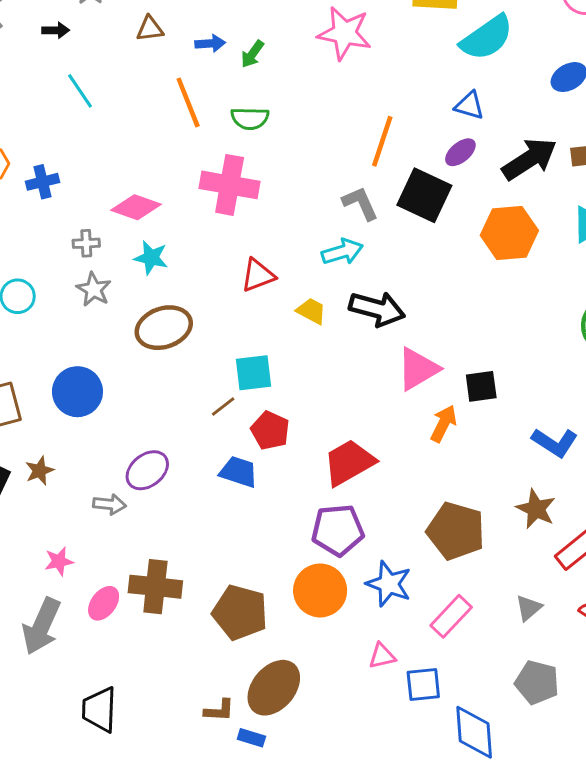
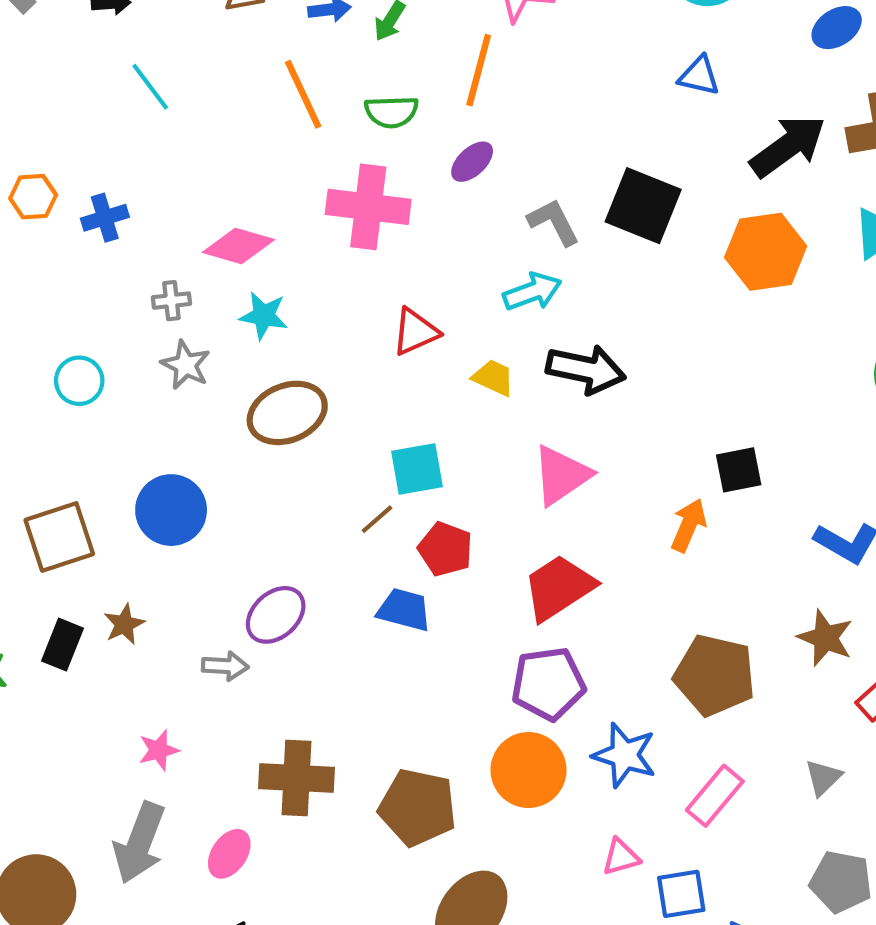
orange line: (382, 141) -> (479, 70), moved
purple ellipse: (460, 152) -> (472, 162), moved
pink triangle: (418, 369) -> (561, 475), moved
pink ellipse: (104, 603) -> (229, 854), moved

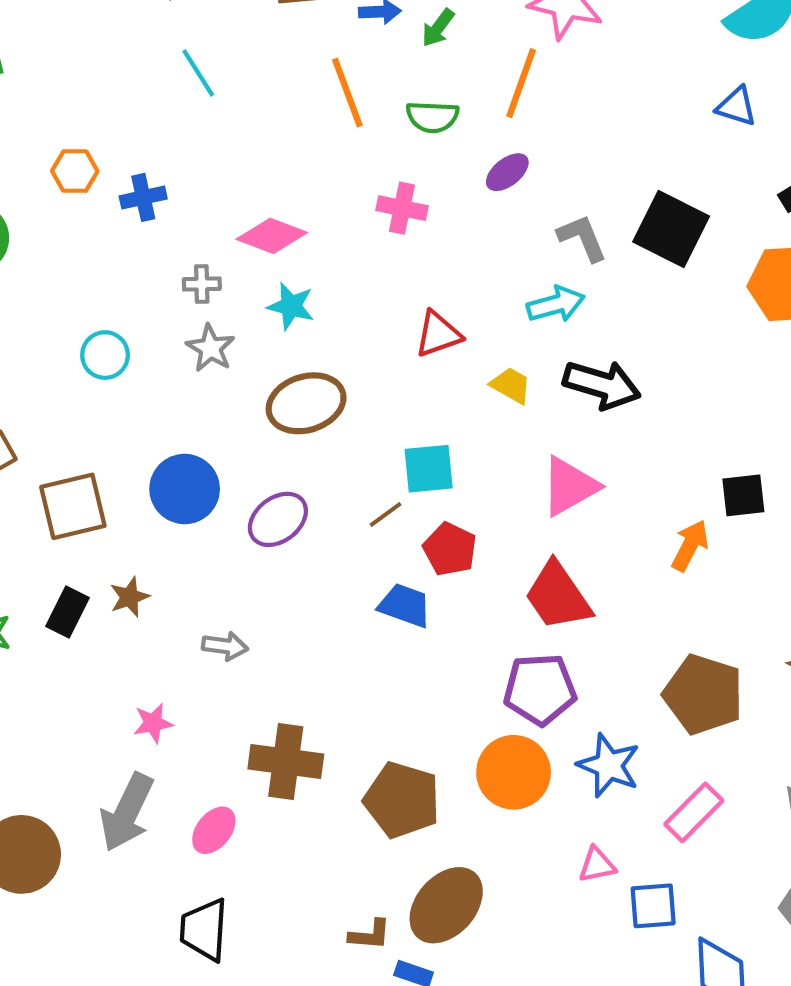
pink cross: (368, 207) -> (402, 208), size x0.6
red trapezoid: (559, 588) -> (558, 596), turned -96
purple ellipse: (276, 615) -> (278, 519), moved

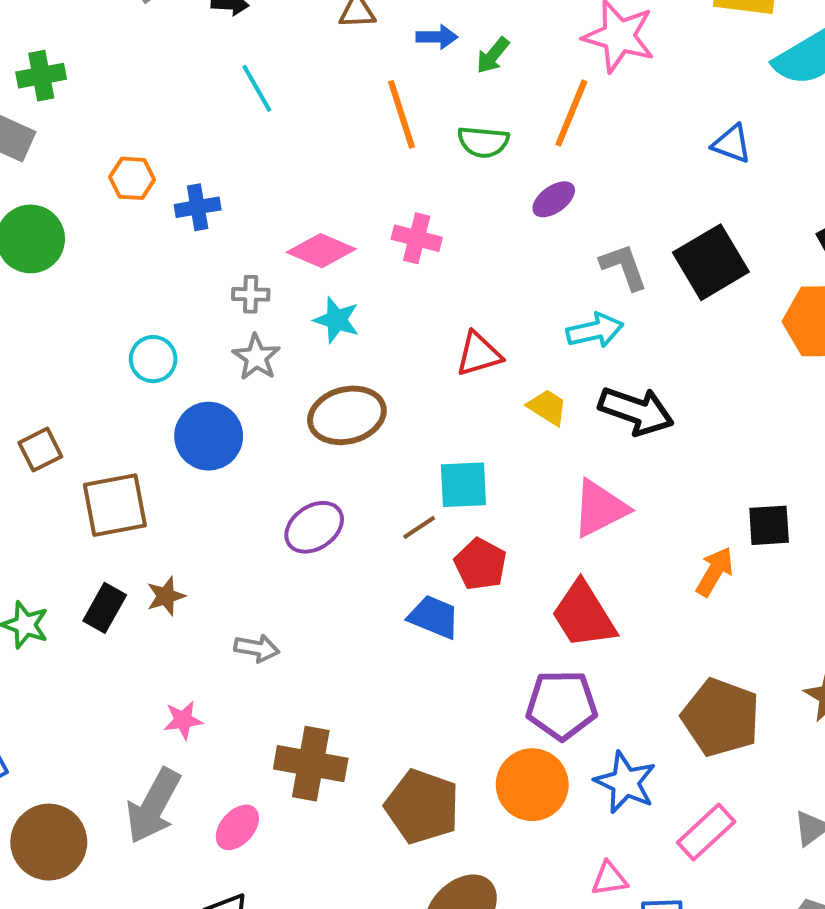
blue triangle: (737, 106) -> (732, 144), moved
pink cross: (402, 208) -> (417, 238), moved
black square: (671, 229) -> (711, 262), turned 30
blue circle: (185, 489) -> (209, 436), moved

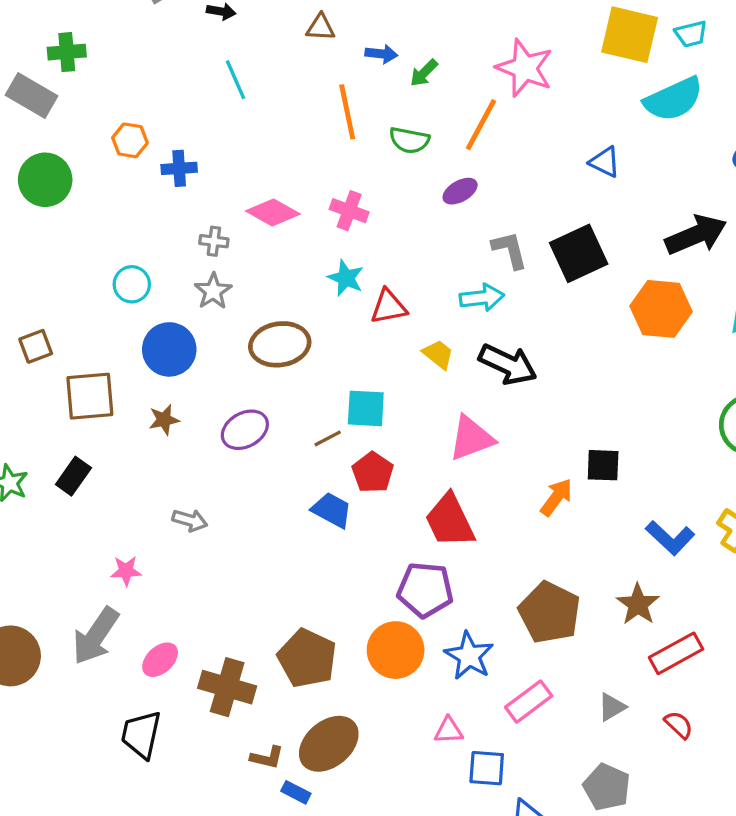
cyan star: (337, 320) -> (346, 278), moved
brown star: (166, 596) -> (164, 420), moved
brown cross: (311, 764) -> (227, 687), moved

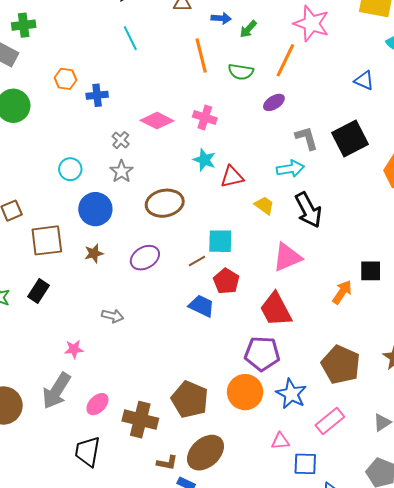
gray cross: (214, 241) -> (121, 140), turned 36
black arrow: (508, 364) -> (308, 210), turned 39

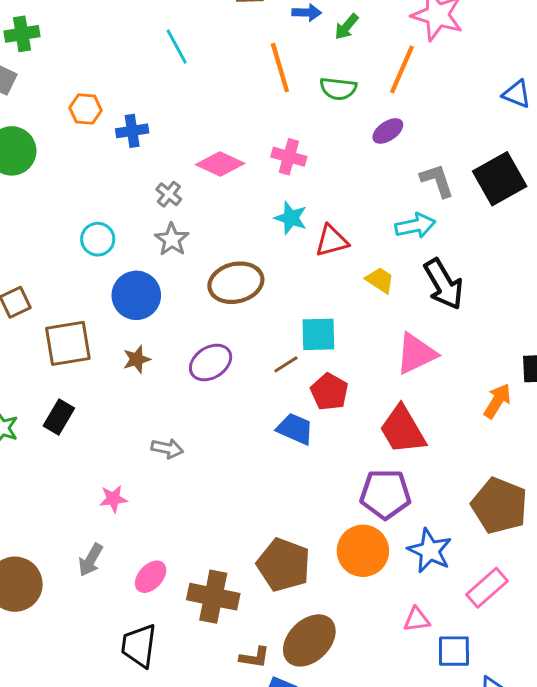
gray arrow: (56, 391) -> (91, 560), size x0.6

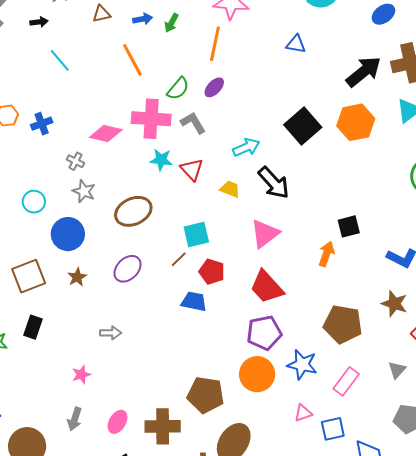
green semicircle: (338, 89) -> (178, 89), moved, turned -45
pink cross: (289, 157) -> (151, 119), size x1.6
black square: (500, 179) -> (303, 126), moved
gray L-shape: (437, 181) -> (193, 123), moved
red triangle: (332, 241) -> (192, 169), turned -45

